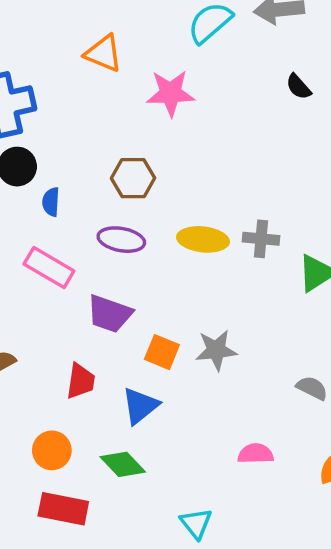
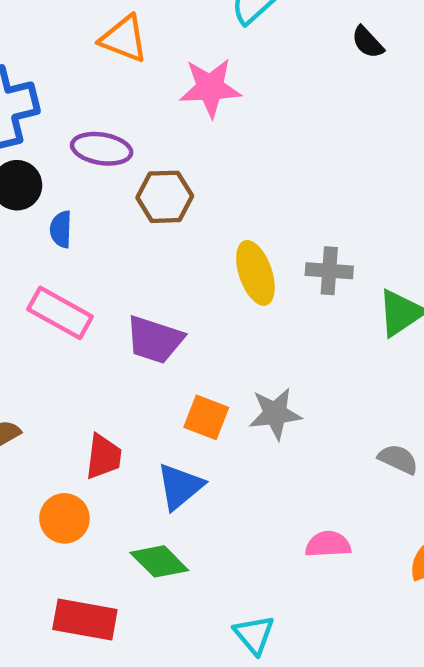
black semicircle: (298, 87) -> (368, 42), moved
yellow ellipse: (203, 239) -> (255, 273), turned 66
purple ellipse: (121, 240) -> (102, 149), moved
purple trapezoid: (110, 314) -> (155, 340), moved
orange circle: (52, 450) -> (64, 518), moved

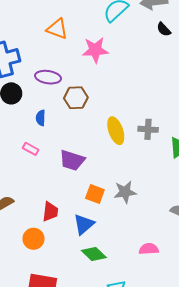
blue semicircle: (61, 229) -> (41, 118), moved
pink rectangle: (60, 313) -> (31, 149), size x0.6
green diamond: (159, 561) -> (94, 254), moved

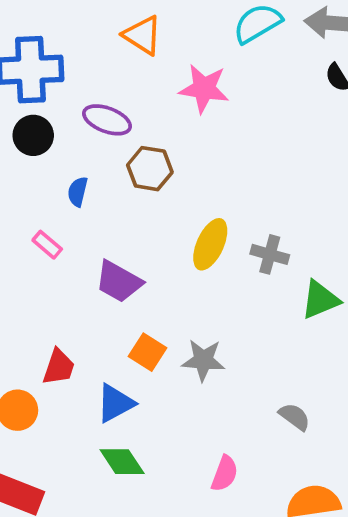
yellow ellipse: (116, 131) -> (210, 244), turned 32
pink semicircle: (149, 249) -> (225, 474), turned 102

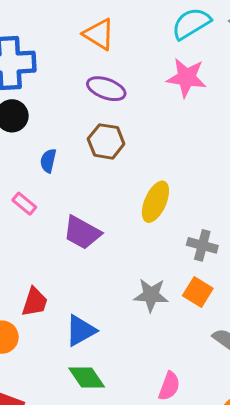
pink star: (204, 88) -> (186, 78), moved
purple ellipse: (107, 120) -> (106, 89), moved
gray cross: (270, 254) -> (202, 245), moved
orange square: (147, 352) -> (198, 292), moved

